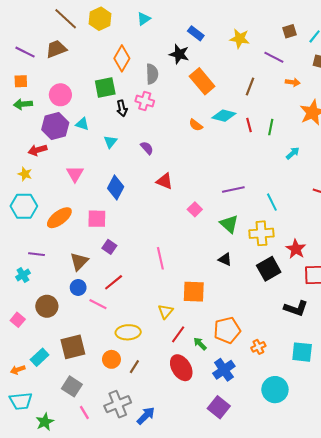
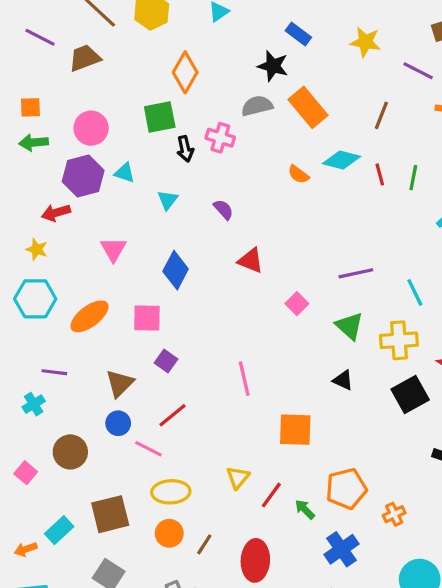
purple line: (25, 52) -> (40, 37), moved
gray semicircle: (152, 74) -> (257, 106), moved, turned -102
yellow triangle: (166, 311) -> (238, 477), moved
yellow ellipse: (128, 332) -> (171, 492), moved
red ellipse: (181, 368) -> (255, 560), moved, turned 35

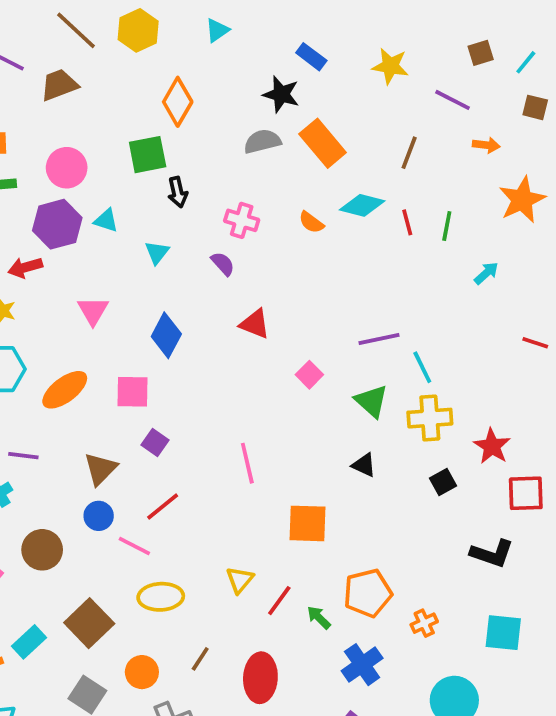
pink cross: (220, 138) -> (242, 220), moved
cyan line: (415, 292) -> (422, 367), moved
black square: (410, 395) -> (443, 482), size x0.6
brown square: (110, 514) -> (89, 623), turned -30
orange circle: (169, 533) -> (142, 672), moved

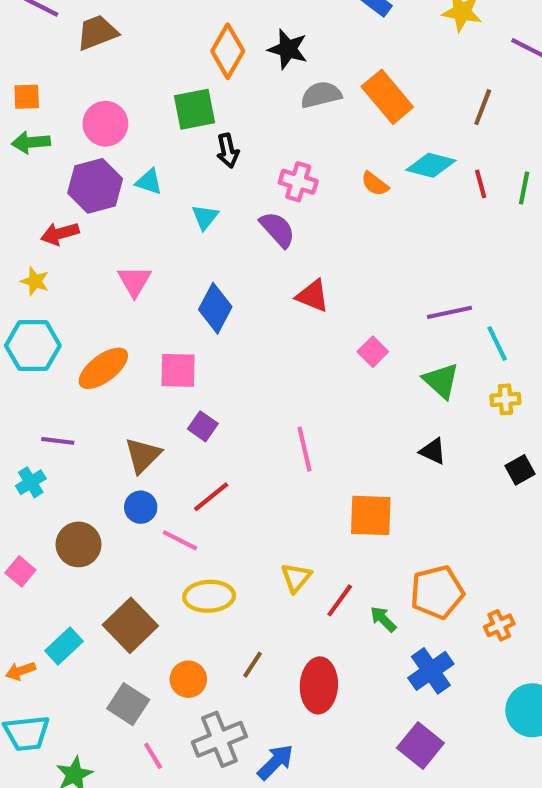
black star: (281, 94) -> (288, 49), moved
purple semicircle: (223, 264) -> (277, 229), size x1.4
yellow cross: (430, 418) -> (505, 399), size x0.6

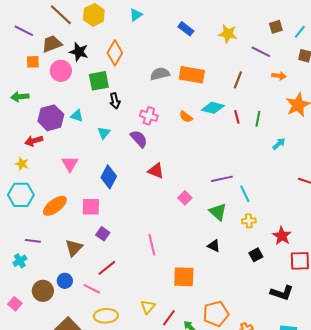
black star: (288, 49) -> (79, 52), moved
orange square: (27, 97) -> (33, 62), moved
orange rectangle: (387, 97) -> (192, 75), turned -40
pink circle: (105, 124) -> (61, 71), moved
blue circle: (141, 507) -> (65, 281), moved

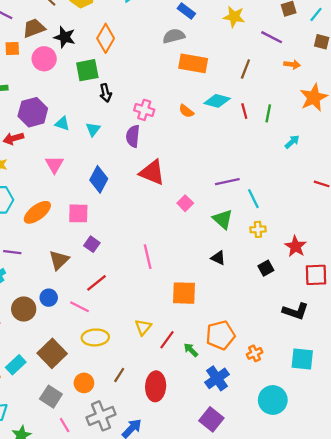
gray semicircle: (160, 74) -> (174, 36), moved
cyan triangle: (77, 116) -> (62, 124), moved
purple semicircle: (139, 139) -> (133, 136), turned -132
red triangle: (156, 171) -> (152, 173), size x1.4

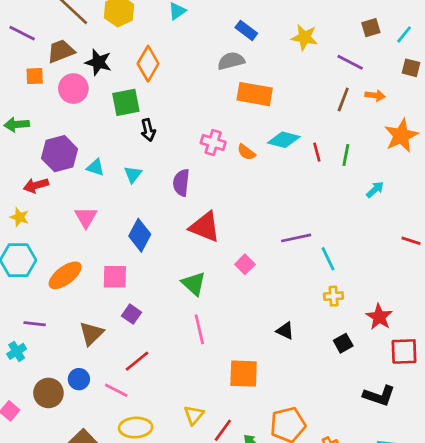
brown line: (245, 69) -> (343, 100), moved
pink cross: (144, 110) -> (213, 143), moved
green triangle: (223, 219) -> (194, 284), moved

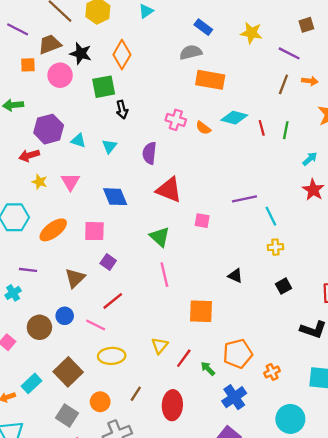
yellow star: (19, 217) -> (39, 182), moved
blue diamond: (140, 235) -> (115, 197), turned -50
pink square: (245, 264) -> (202, 221), turned -35
red star: (379, 317) -> (313, 190), moved

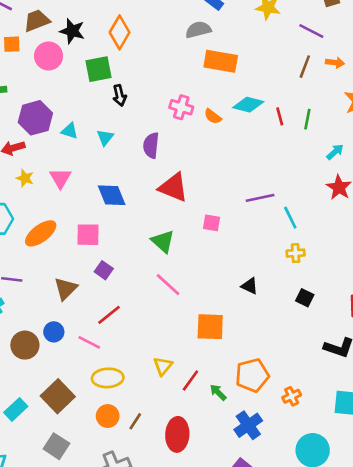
pink line: (164, 275) -> (168, 285), turned -35
black square: (283, 286) -> (305, 298), turned -35
orange circle: (100, 402) -> (108, 416), moved

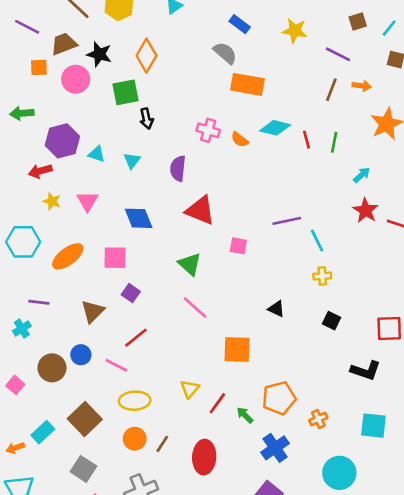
gray semicircle: (198, 30) -> (225, 53), turned 55

